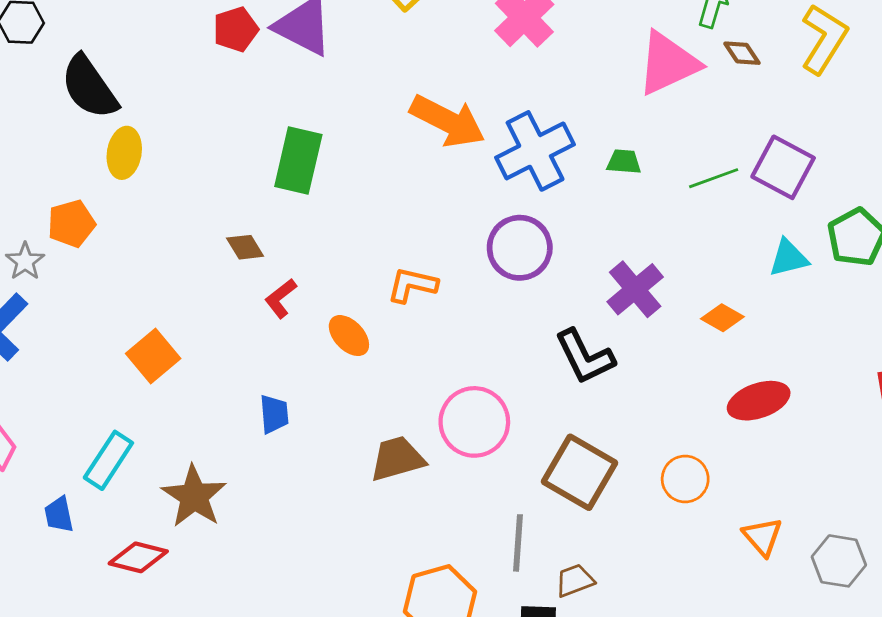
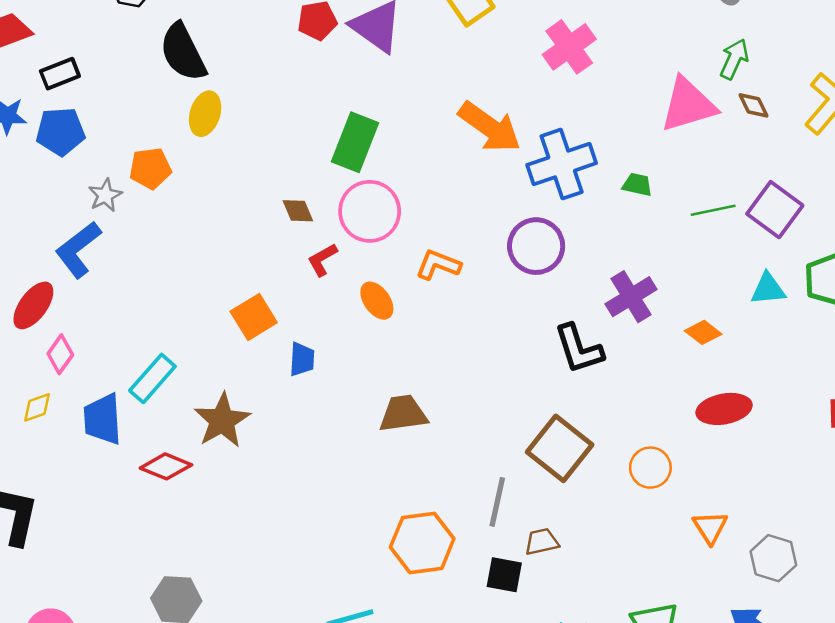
orange square: (153, 356) -> (254, 317), moved
pink circle: (474, 422) -> (370, 211), moved
blue trapezoid: (59, 515) -> (103, 419), size x1.6

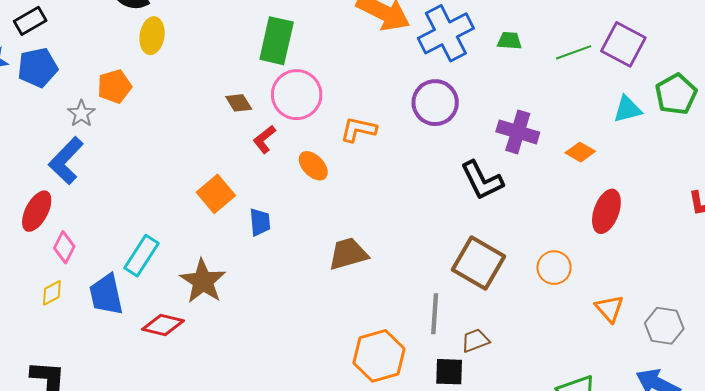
purple cross: (631, 297) -> (518, 132), turned -33
red ellipse: (724, 409) -> (606, 211), turned -51

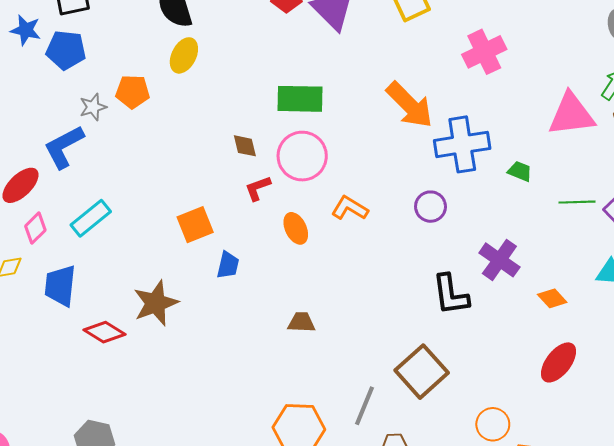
green rectangle: (277, 41) -> (300, 99), turned 60
purple circle: (435, 103) -> (431, 207), size x0.7
brown trapezoid: (348, 254) -> (301, 322), size x0.7
cyan rectangle: (142, 256) -> (91, 218), moved
orange circle: (554, 268) -> (493, 424), moved

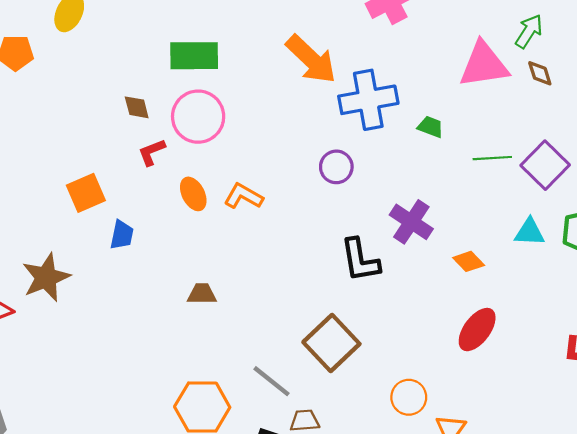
orange L-shape: (350, 208) -> (243, 196), moved
gray line: (364, 406) -> (271, 381), turned -72

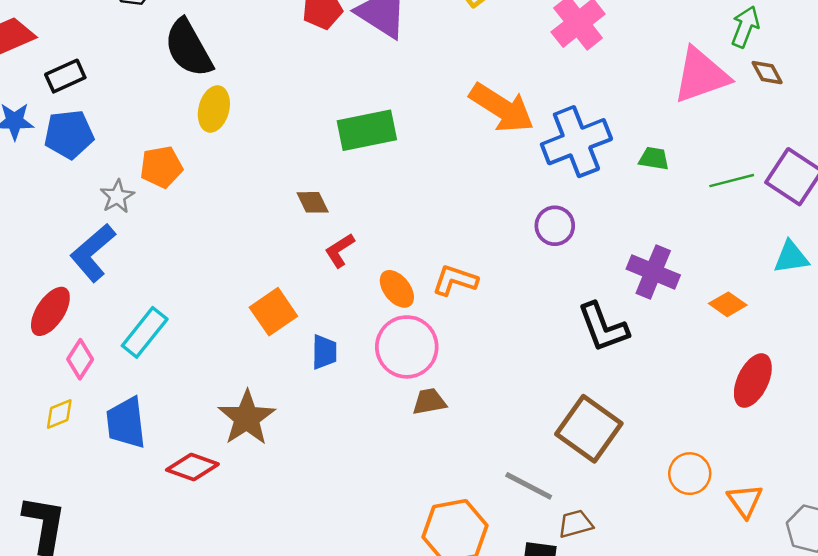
pink circle: (198, 117) -> (407, 347), moved

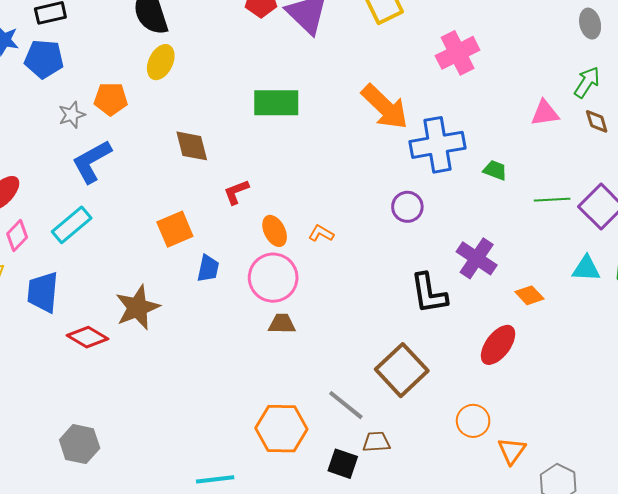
pink triangle: (701, 75) -> (545, 113), size x0.6
brown diamond: (313, 202) -> (192, 146), moved, size x1.4
blue L-shape: (93, 253) -> (92, 161), moved
orange L-shape: (455, 280) -> (321, 233), size x0.7
red ellipse: (753, 381) -> (498, 345), moved

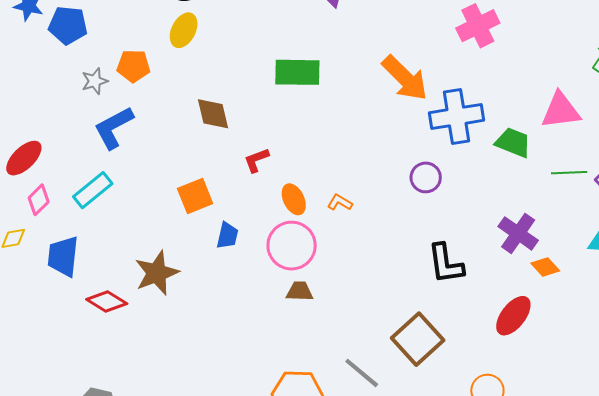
pink triangle: (545, 113) -> (561, 111), moved, size x1.4
green trapezoid: (495, 170) -> (513, 143), size x1.5
purple cross: (477, 258) -> (518, 233), moved

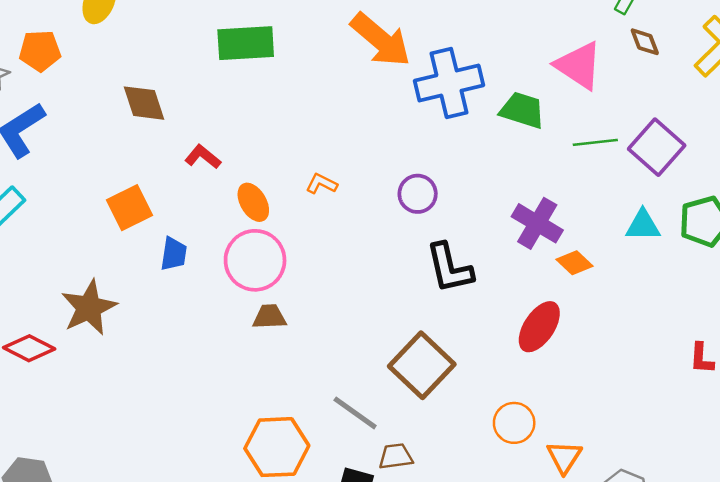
pink triangle: (561, 111) -> (579, 66), turned 45
red L-shape: (256, 160) -> (203, 157), turned 64
purple circle: (426, 177) -> (418, 194), moved
orange L-shape: (340, 202) -> (321, 184), moved

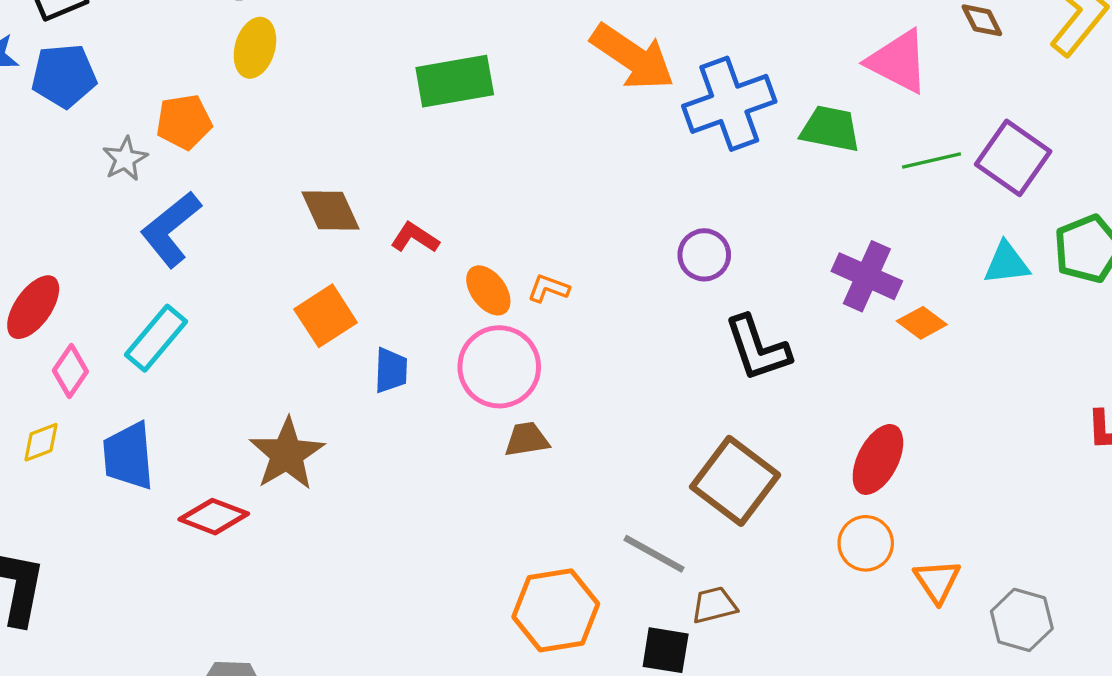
brown diamond: (144, 103) -> (330, 211), moved
orange L-shape: (321, 184) -> (548, 288), moved
red ellipse: (539, 327) -> (878, 459), moved

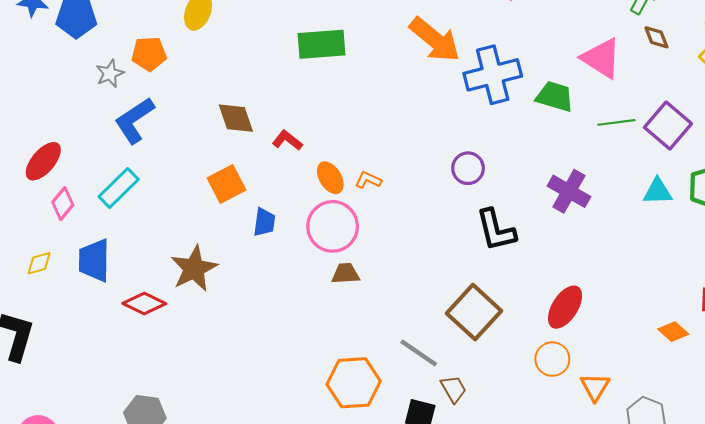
orange diamond: (922, 323) -> (673, 332), moved
yellow diamond: (41, 442) -> (39, 263), moved
brown trapezoid: (714, 605) -> (453, 389), turned 68

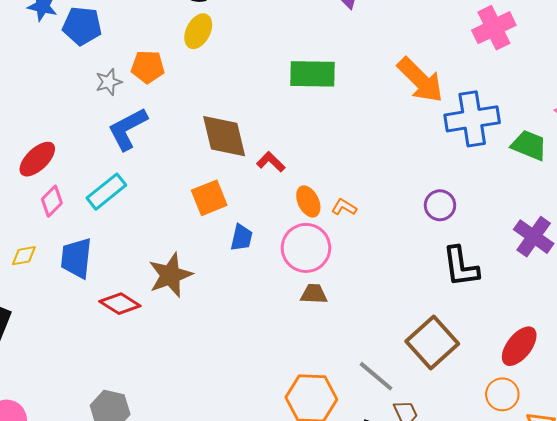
brown diamond: (236, 118) -> (224, 136), size x1.4

